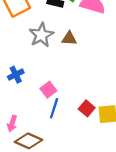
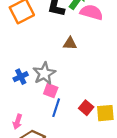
gray star: (41, 35) -> (44, 73), moved
pink square: (48, 90) -> (51, 91), turned -32

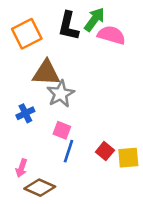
brown triangle: (70, 43) -> (46, 73), moved, size x1.6
gray star: (44, 73) -> (61, 94), moved

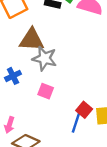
gray star: (61, 94) -> (44, 58), turned -30
blue line: (68, 151) -> (76, 123), moved

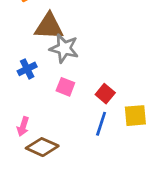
red square: (84, 110) -> (105, 94), moved

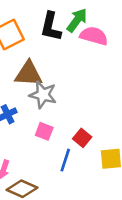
blue line: (101, 124) -> (65, 160), moved

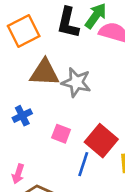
gray star: (43, 95) -> (76, 82), moved
red square: (82, 138) -> (101, 141), size x1.6

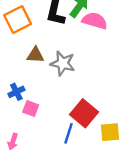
brown triangle: (44, 73) -> (35, 55), size x0.7
pink square: (61, 134) -> (31, 108), moved

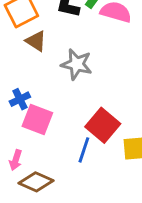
brown triangle: (35, 55) -> (36, 41), moved, turned 30
pink square: (31, 108) -> (37, 119), size x1.5

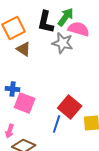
gray star: (77, 64) -> (63, 43), moved
blue cross: (20, 99) -> (13, 89), turned 32

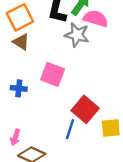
brown triangle: (24, 49) -> (21, 42), moved
pink square: (25, 103) -> (53, 74), moved

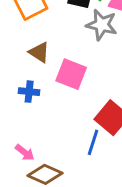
brown triangle: (21, 42) -> (39, 52), moved
pink arrow: (15, 137) -> (25, 153), turned -70

